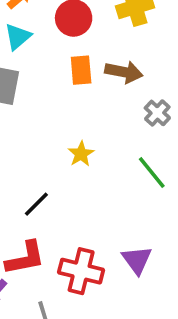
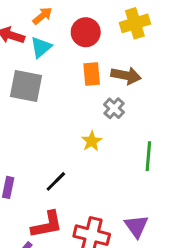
gray cross: (157, 113) -> (114, 108), moved
green line: (152, 172) -> (148, 156), turned 44

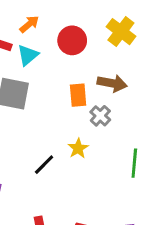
yellow cross: (135, 23) -> (121, 32), turned -36
orange rectangle: (92, 74) -> (78, 95), moved
black line: (56, 181) -> (44, 165), moved

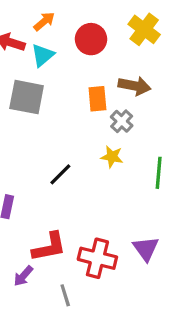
yellow star: (78, 148) -> (112, 157), moved, turned -30

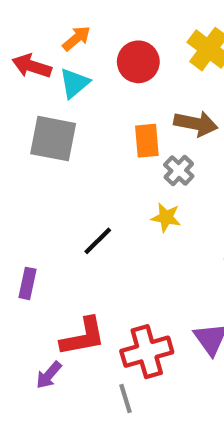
red cross: (97, 258) -> (147, 352), turned -30
gray line: (65, 295) -> (125, 399), moved

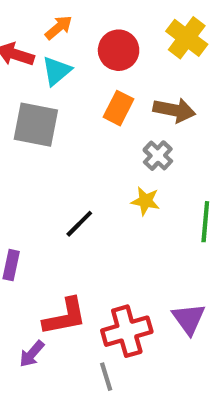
orange rectangle: (147, 141) -> (119, 108), moved, turned 32

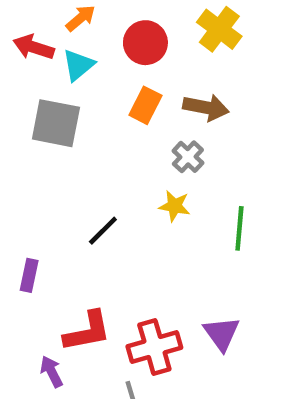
purple arrow: (32, 354) -> (51, 372), turned 112

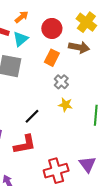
brown arrow: (206, 108) -> (79, 47), moved
gray cross: (188, 157) -> (61, 82), moved
red L-shape: (87, 331) -> (25, 144), moved

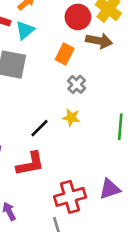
red circle: (52, 28) -> (78, 17), moved
yellow star: (65, 105) -> (71, 118), moved
purple triangle: (87, 164) -> (110, 189), turned 48

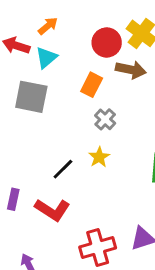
yellow star: (71, 118) -> (99, 157), turned 30
red L-shape: (30, 164) -> (52, 210), turned 44

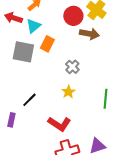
orange rectangle: (92, 85) -> (47, 44), moved
black line: (63, 169) -> (29, 100), moved
red L-shape: (52, 210) -> (59, 124), moved

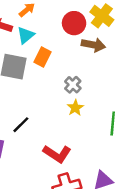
yellow star: (68, 92) -> (75, 108), moved

